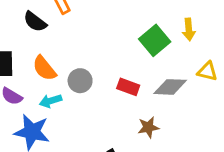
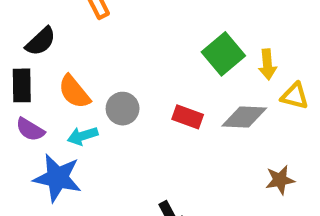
black semicircle: (35, 22) -> (41, 41), moved, turned -80
yellow arrow: (189, 29) -> (267, 64), moved
brown star: (148, 127) -> (280, 180), moved

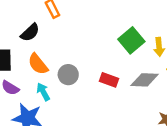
black semicircle: (41, 41) -> (30, 33), moved
cyan arrow: (83, 136) -> (43, 92), turned 78

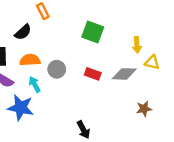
green square: (131, 40) -> (93, 32), moved, turned -30
orange semicircle: (38, 64) -> (30, 60), turned 126

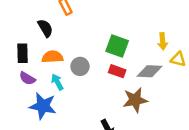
black semicircle: (23, 32) -> (45, 28), turned -78
green square: (93, 32) -> (117, 46), moved
brown star: (144, 109) -> (135, 100), moved, size x1.5

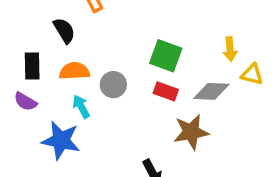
purple semicircle: (27, 78) -> (25, 102), moved

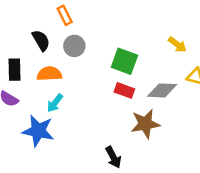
yellow arrow: (230, 49) -> (177, 45), moved, turned -48
gray circle: (113, 85) -> (74, 46), moved
cyan arrow: (81, 107) -> (55, 103), turned -114

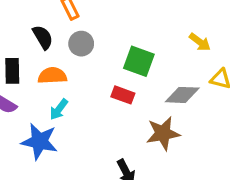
red rectangle: (124, 90) -> (123, 95), moved

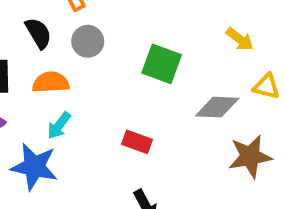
red rectangle: (123, 95) -> (137, 142), moved
brown star: (163, 133) -> (250, 156), moved

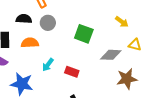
black semicircle: (38, 33) -> (24, 19), turned -56
cyan arrow: (59, 126) -> (48, 65), moved

